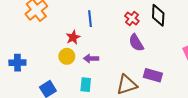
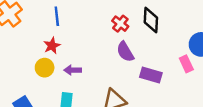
blue line: (90, 19) -> (57, 16), moved
purple rectangle: (153, 75) -> (151, 75), moved

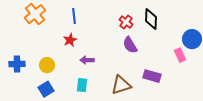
yellow circle: (45, 68) -> (47, 65), moved
purple rectangle: (151, 75) -> (152, 76), moved

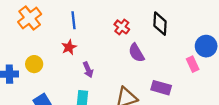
red cross: (126, 22) -> (122, 27), moved
purple arrow: (87, 60) -> (88, 70), turned -112
yellow circle: (47, 65) -> (34, 64), moved

